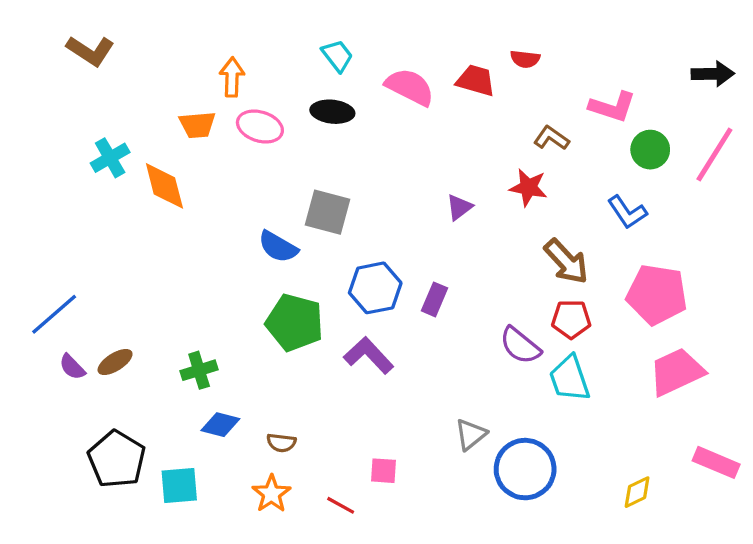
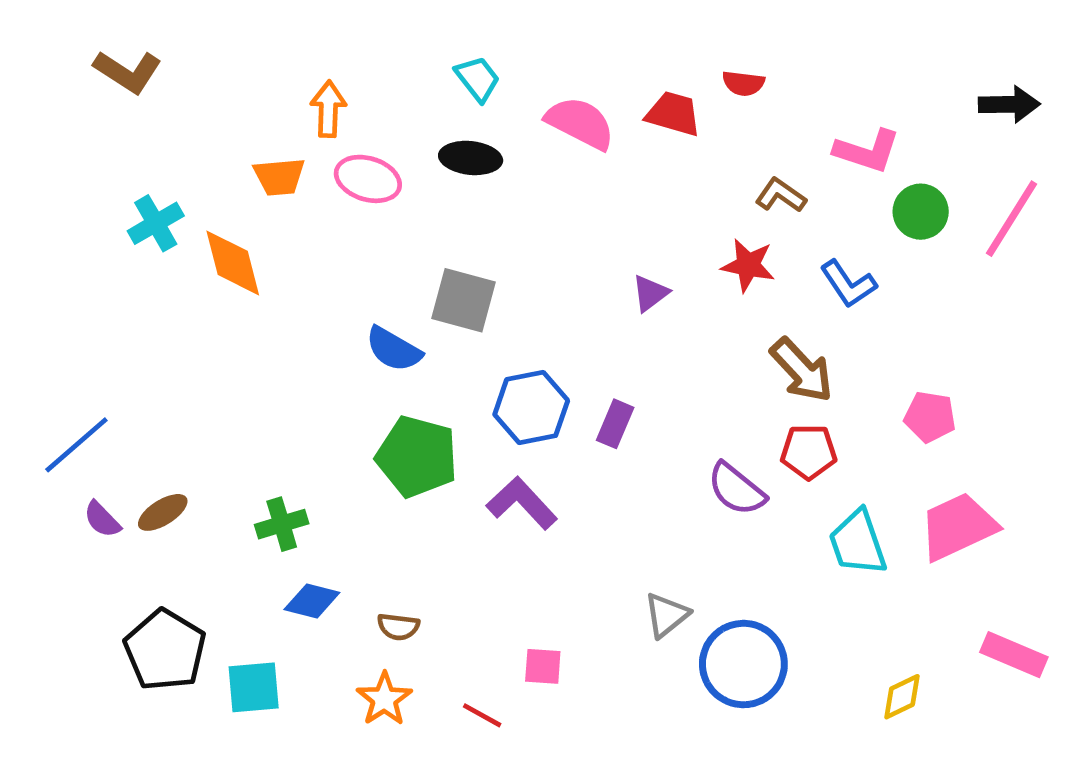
blue L-shape: (627, 212) -> (848, 284), moved
pink pentagon: (657, 294) -> (930, 417), size x0.6
cyan trapezoid: (570, 378) -> (858, 543), moved

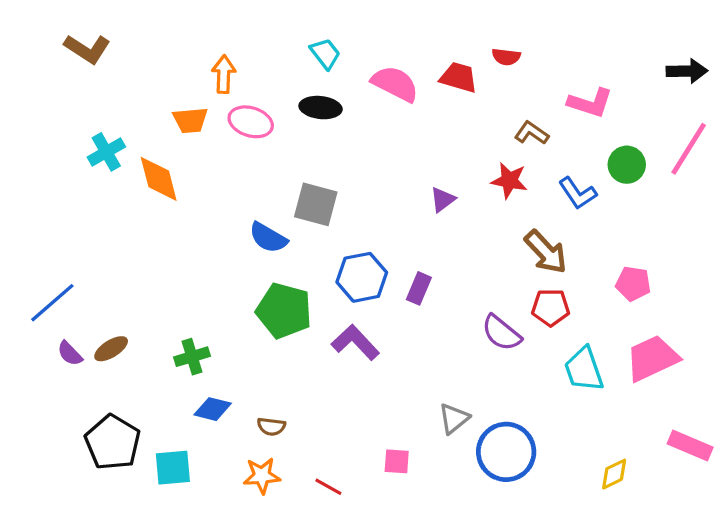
green circle: (921, 212) -> (627, 165), moved
pink square: (543, 666) -> (397, 461), moved
orange star: (384, 699) -> (262, 476), turned 30

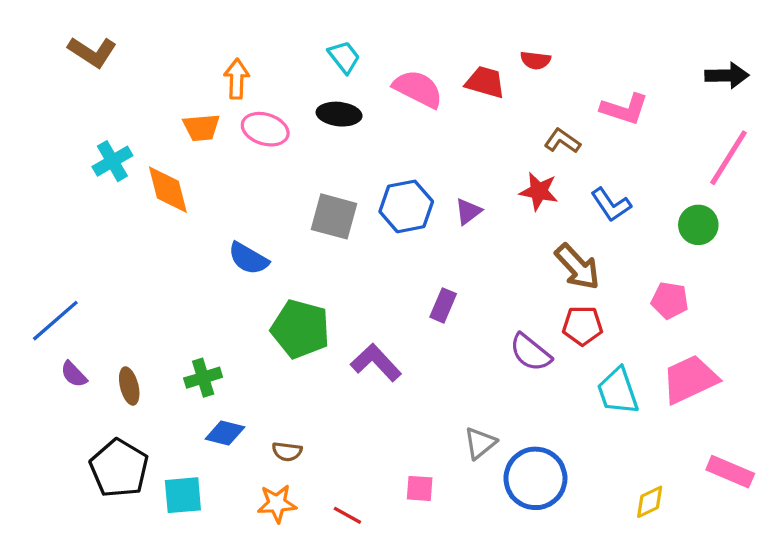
green circle: (627, 165) -> (698, 225), moved
blue semicircle: (268, 238) -> (248, 258), moved
blue hexagon: (362, 277) -> (406, 206), moved
brown ellipse: (111, 349) -> (129, 386), moved, turned -72

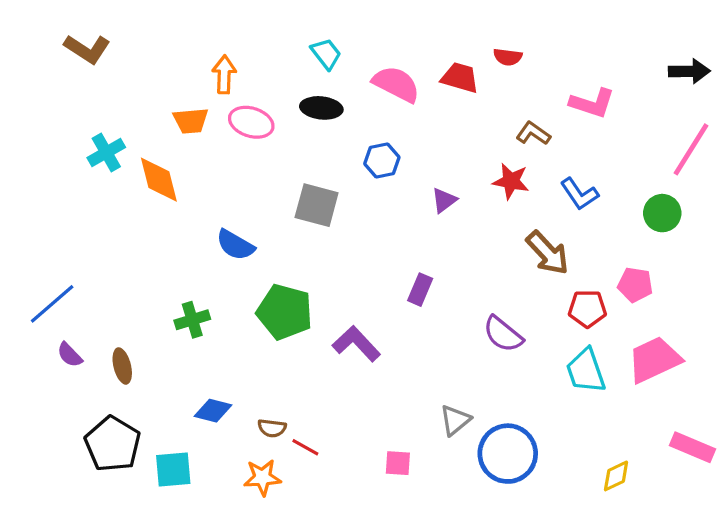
blue hexagon: (406, 206) -> (382, 160), moved, size x0.7
red pentagon: (582, 326) -> (587, 309), moved
green cross: (203, 378) -> (192, 320), moved
red line: (347, 515) -> (305, 447), moved

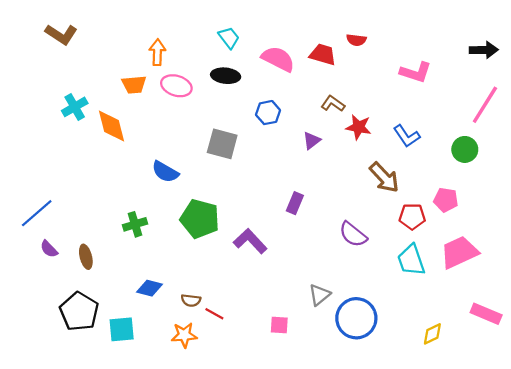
brown L-shape: (533, 133) -> (333, 104), moved

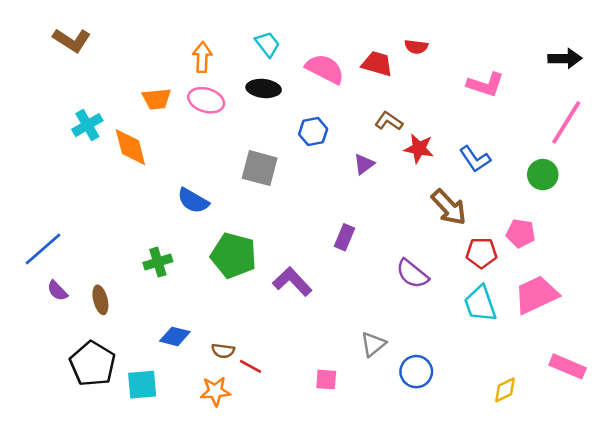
orange arrow: (157, 52) -> (202, 57), moved
blue circle: (356, 318) -> (416, 372), size x0.7

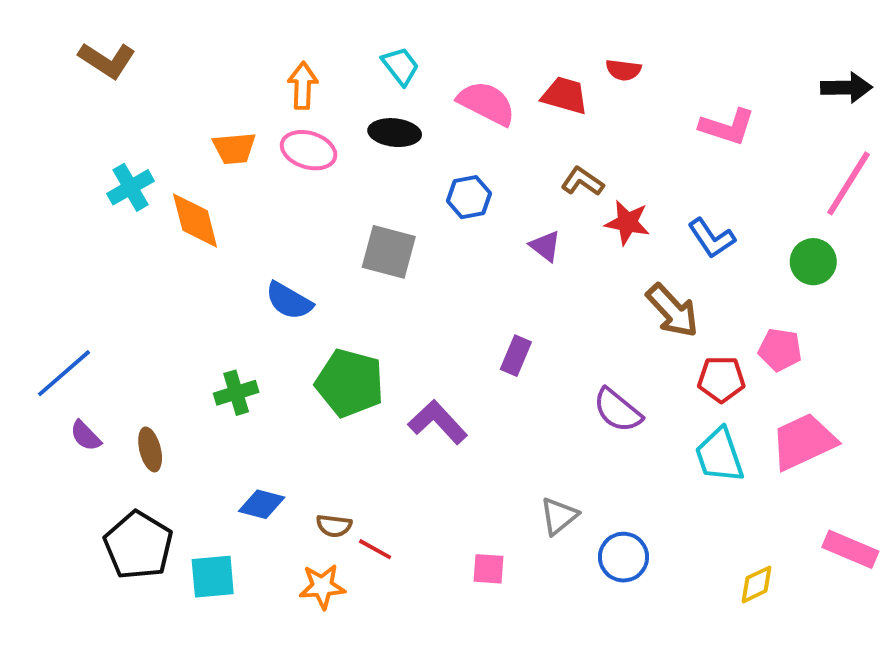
purple triangle: (364, 164) -> (545, 246), turned -45

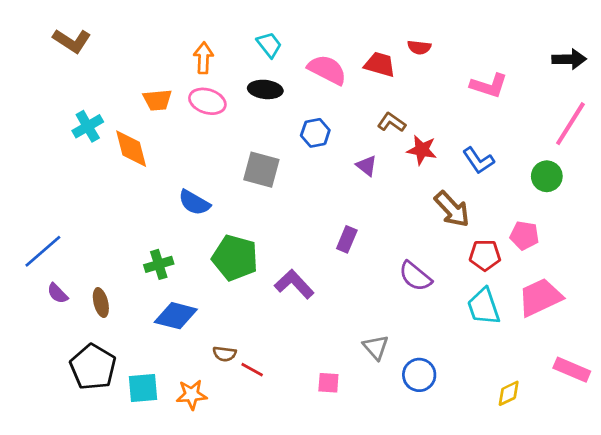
blue diamond: (262, 504) -> (176, 316), moved, size x1.4
gray triangle: (559, 516) -> (376, 347), turned -32
orange star: (322, 586) -> (192, 395), moved

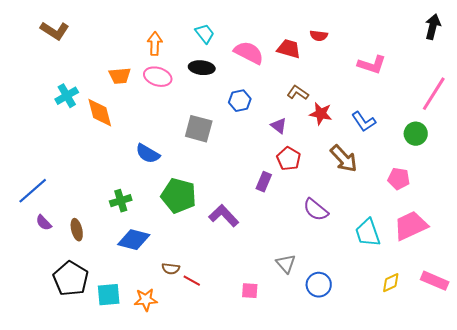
black arrow: (569, 59) -> (433, 27), moved, turned -75
red pentagon: (485, 255) -> (289, 159), moved, turned 30
yellow diamond: (509, 393) -> (391, 283), moved

